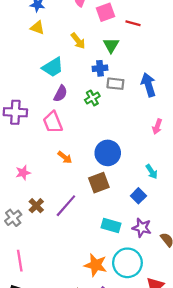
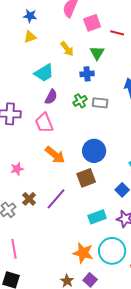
yellow triangle: (37, 28) -> (30, 37), turned -40
gray rectangle: (115, 84) -> (100, 103), moved
orange arrow: (65, 157) -> (55, 155), size x1.5
cyan rectangle: (111, 225) -> (97, 217), turned -36

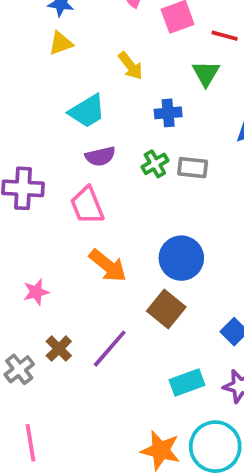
green triangle: (97, 53) -> (206, 73), moved
purple semicircle: (51, 97) -> (100, 156), turned 49
brown square: (86, 178) -> (166, 309), turned -30

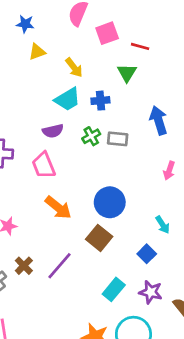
yellow triangle: (61, 43) -> (37, 52), moved
cyan trapezoid: (87, 111) -> (67, 99), moved
cyan rectangle: (187, 382) -> (114, 289), turned -30

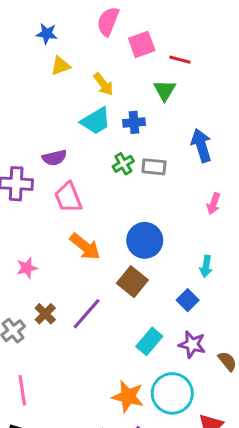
purple semicircle: (53, 131) -> (54, 158), moved
cyan arrow: (163, 225) -> (206, 266), turned 42

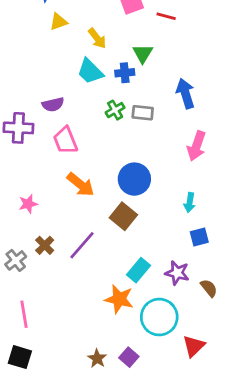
green triangle: (165, 90) -> (143, 53), moved
cyan trapezoid: (96, 121) -> (90, 71), turned 76
pink arrow: (214, 204) -> (196, 146), size x1.5
blue square: (188, 300) -> (199, 237), moved, turned 30
orange star: (128, 396) -> (119, 299), moved

